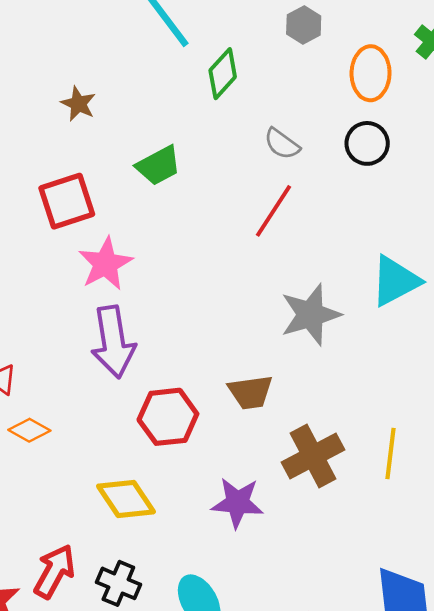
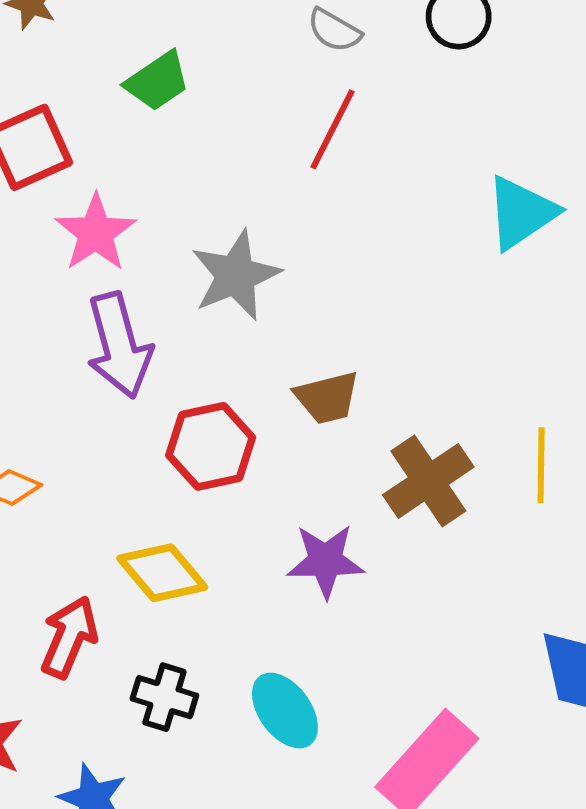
gray star: (311, 315) -> (236, 275), moved
red arrow: (54, 571) -> (69, 637), moved

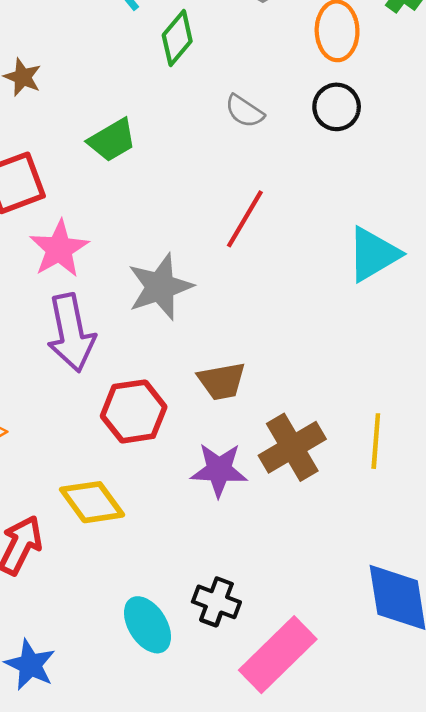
red line: (333, 129) -> (245, 219), moved
purple star: (325, 561) -> (219, 470), moved
black cross: (164, 697) -> (216, 602), moved
cyan ellipse: (285, 711) -> (148, 625), moved

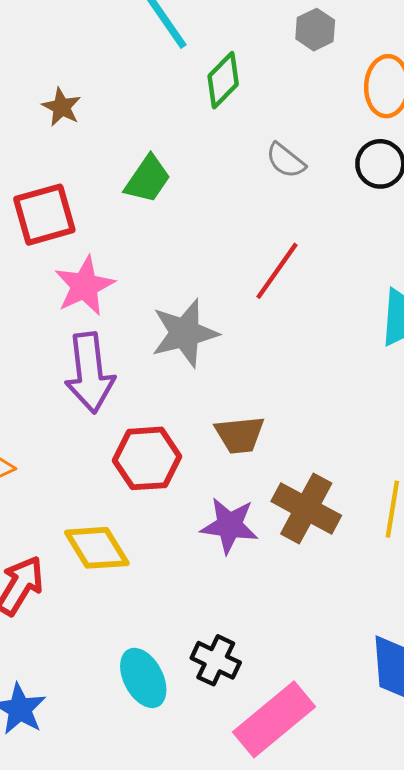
green trapezoid: (112, 140) -> (148, 179), turned -30
brown cross: (292, 447) -> (306, 508), turned -36

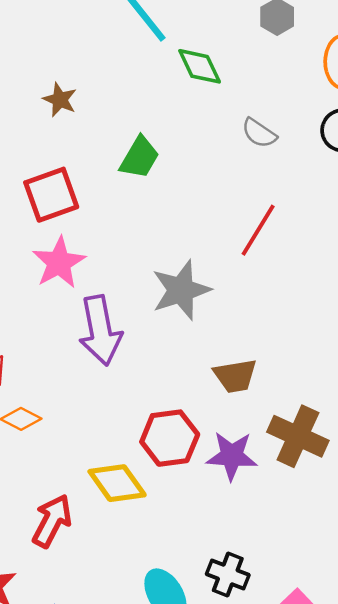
green diamond: (223, 80) -> (200, 66), turned -66
pink star: (85, 286) -> (59, 263), moved
red hexagon: (147, 458) -> (170, 438), moved

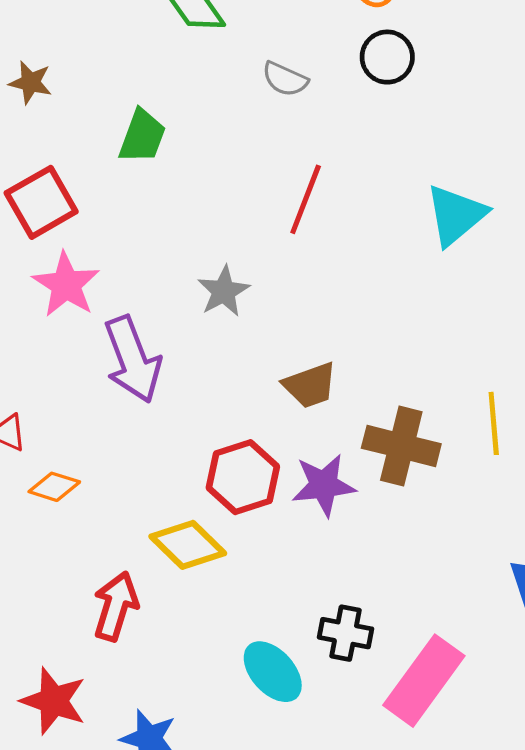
gray star: (181, 290) -> (224, 291), size x0.7

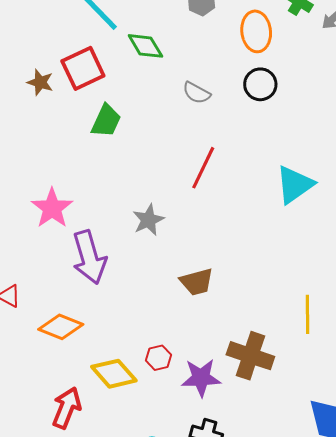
red square: (41, 202) -> (83, 68), moved
brown cross: (401, 446) -> (250, 356), moved
red hexagon: (243, 477) -> (159, 358), moved, size x0.6
purple star: (324, 485) -> (201, 378), moved
orange diamond: (54, 487) -> (61, 327), moved, size x1.4

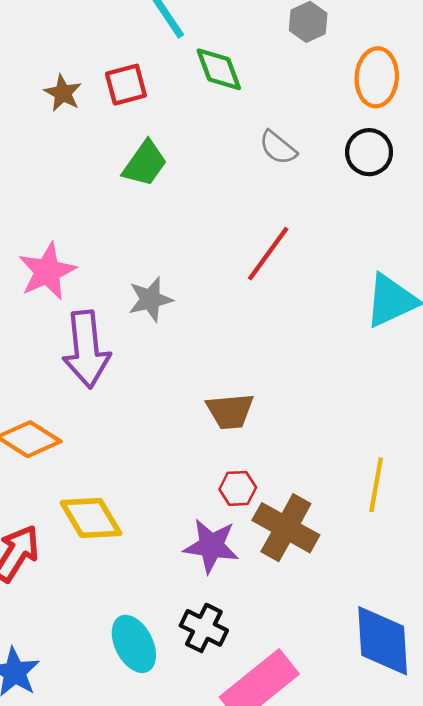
red square: (83, 68) -> (126, 85), size x0.7
gray star: (148, 220) -> (150, 299), moved
red hexagon: (159, 358) -> (238, 488), moved

